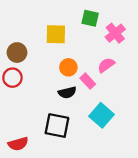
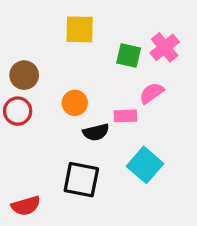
green square: (90, 18) -> (129, 56), moved
yellow square: (56, 34) -> (80, 29), moved
orange circle: (68, 67) -> (75, 103), moved
pink rectangle: (88, 81) -> (125, 116), turned -49

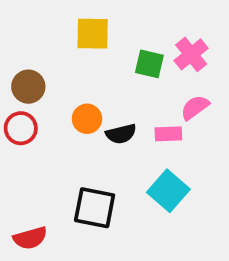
pink semicircle: (152, 93) -> (195, 107), moved
pink rectangle: (125, 116) -> (168, 134), moved
black semicircle: (96, 132) -> (121, 134), moved

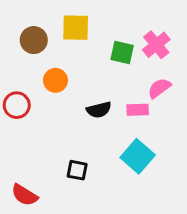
brown circle: (28, 87) -> (34, 40), moved
orange circle: (87, 119) -> (55, 80), moved
black square: (95, 208) -> (77, 170), size x0.6
red semicircle: (30, 238) -> (24, 195), turned 48

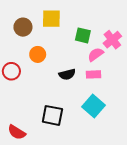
pink cross: (156, 45) -> (112, 40), moved
pink semicircle: (159, 88) -> (96, 54), moved
black square: (77, 170) -> (52, 115), size x1.5

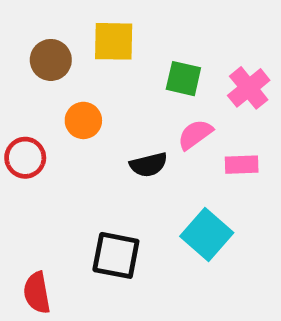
pink semicircle: (96, 54) -> (195, 134), moved
pink rectangle: (93, 74) -> (242, 165), moved
red semicircle: (17, 132) -> (37, 293), turned 48

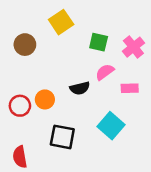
yellow square: (114, 41) -> (61, 22), turned -35
brown circle: (51, 60) -> (25, 45), moved
orange circle: (83, 120) -> (45, 99), moved
red circle: (25, 158) -> (20, 106), moved

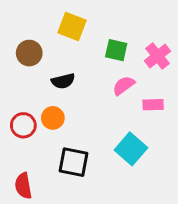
yellow square: (61, 22) -> (72, 27), turned -35
black semicircle: (80, 88) -> (63, 81), moved

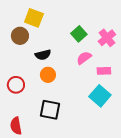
yellow square: (72, 27) -> (34, 18), moved
green square: (116, 50) -> (79, 34), turned 35
orange circle: (53, 118) -> (48, 75), moved
cyan square: (131, 149) -> (100, 96), moved

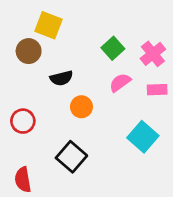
pink rectangle: (104, 71) -> (157, 90), moved
orange circle: (48, 75) -> (81, 107), moved
black square: (50, 110) -> (71, 157), turned 30

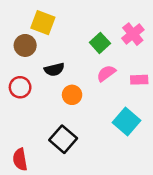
pink cross: (153, 54) -> (133, 34), moved
red circle: (23, 121) -> (20, 87), moved

